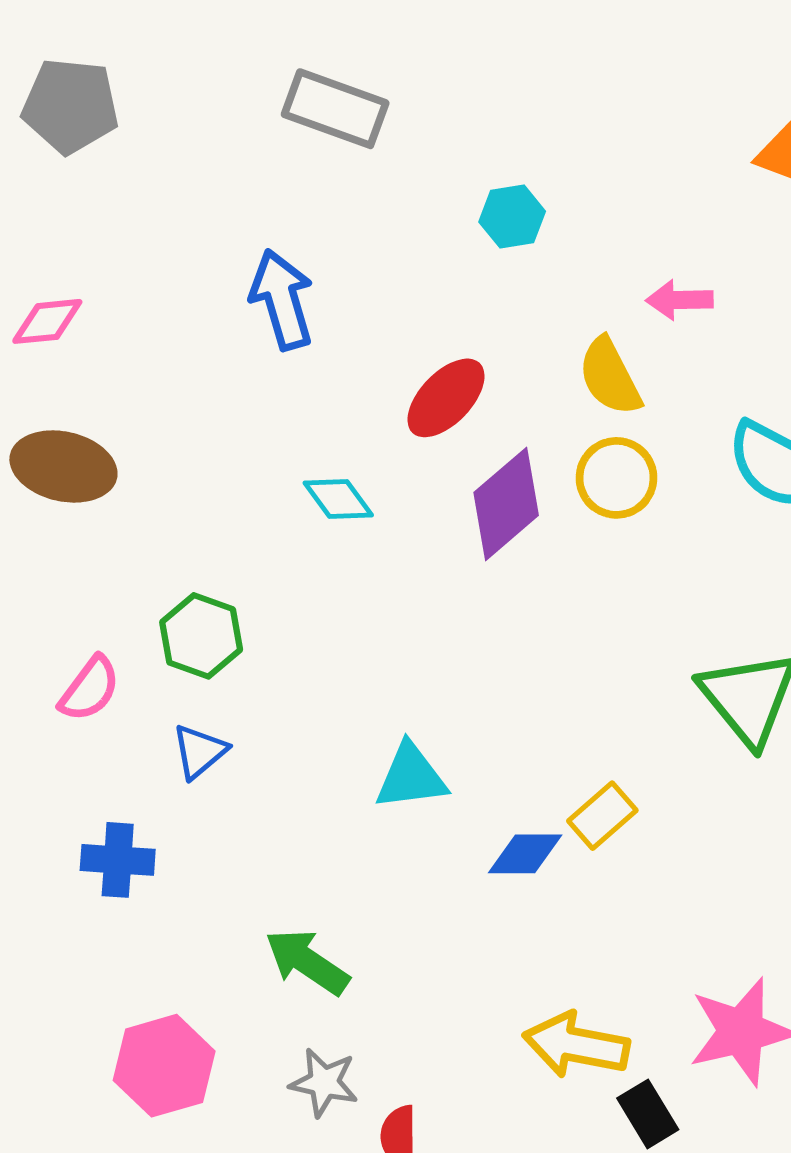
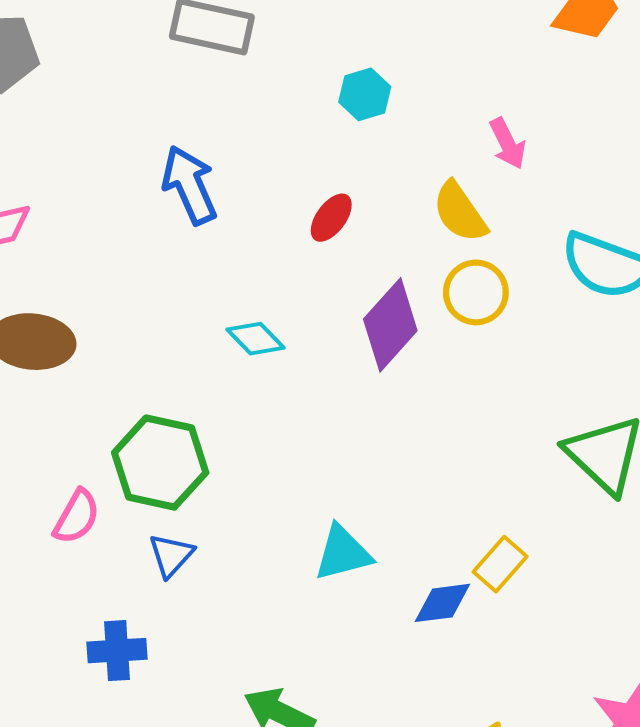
pink arrow: (679, 300) -> (507, 143), turned -108
red ellipse: (446, 398) -> (331, 218), moved, size x0.7
green hexagon: (201, 636) -> (160, 463), size x1.4

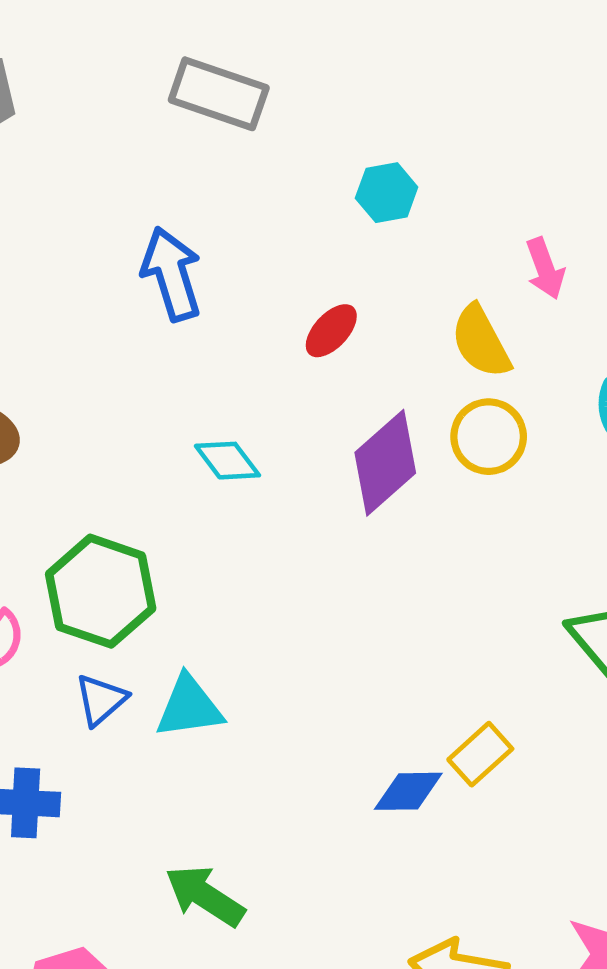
cyan triangle: (343, 553) -> (189, 707), moved

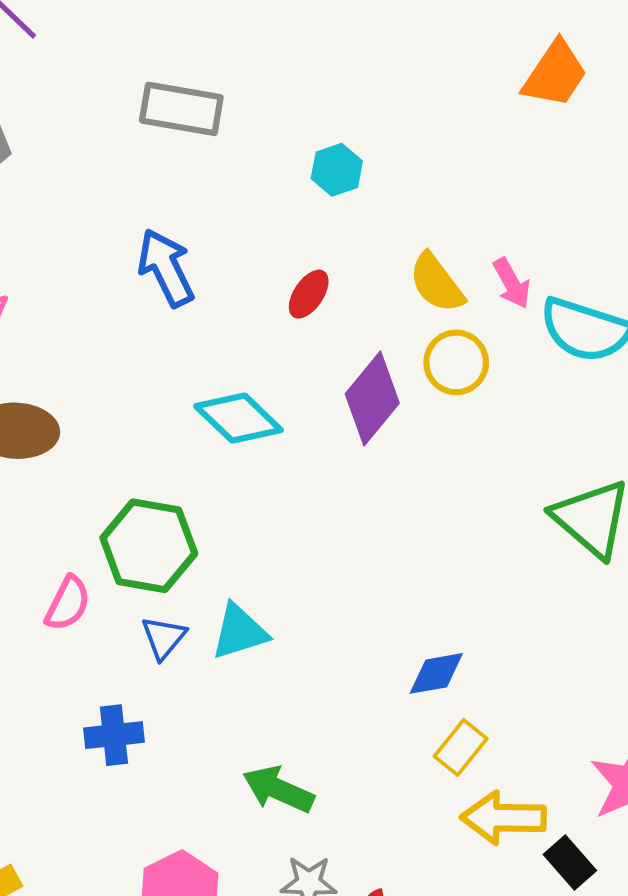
pink arrow: (545, 268) -> (512, 283), moved
cyan diamond: (227, 461) -> (238, 418), size x1.5
yellow rectangle: (480, 754) -> (461, 747), moved

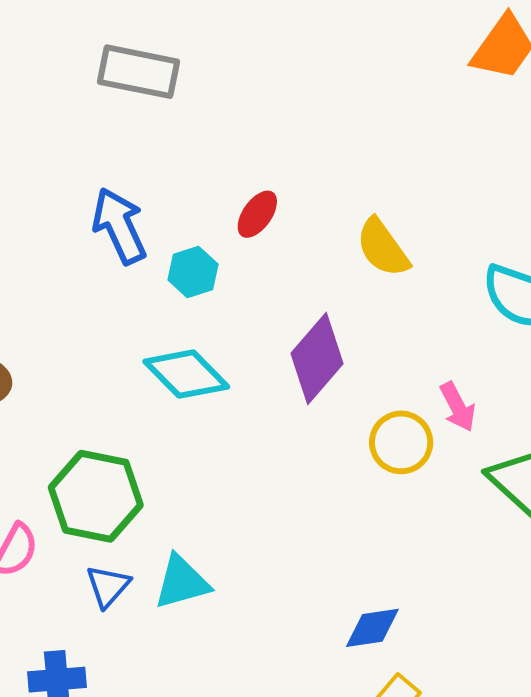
cyan hexagon: (337, 170) -> (193, 272), moved
pink arrow: (512, 283) -> (458, 407), moved
red ellipse: (309, 294) -> (257, 214), moved
yellow circle: (456, 362) -> (401, 442), moved

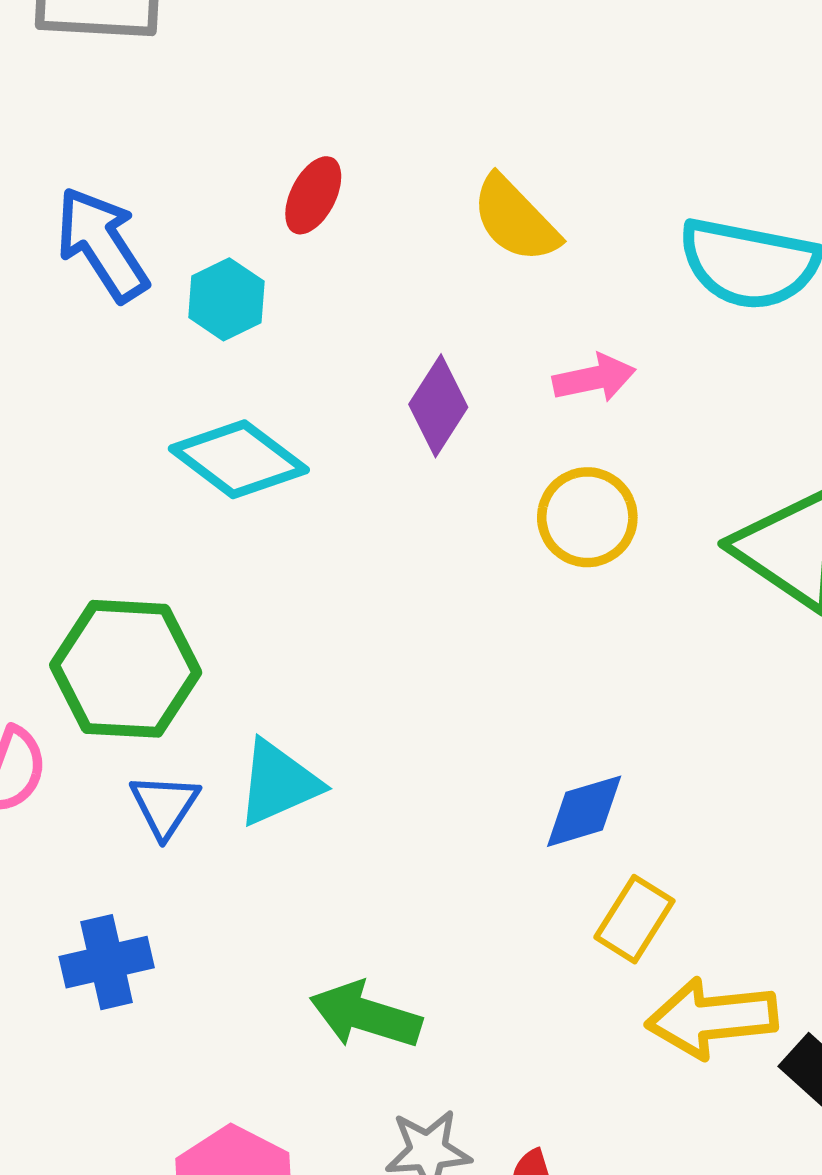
purple diamond: (317, 358) -> (438, 406), size x0.7
pink arrow: (458, 407) -> (594, 378), moved, turned -66

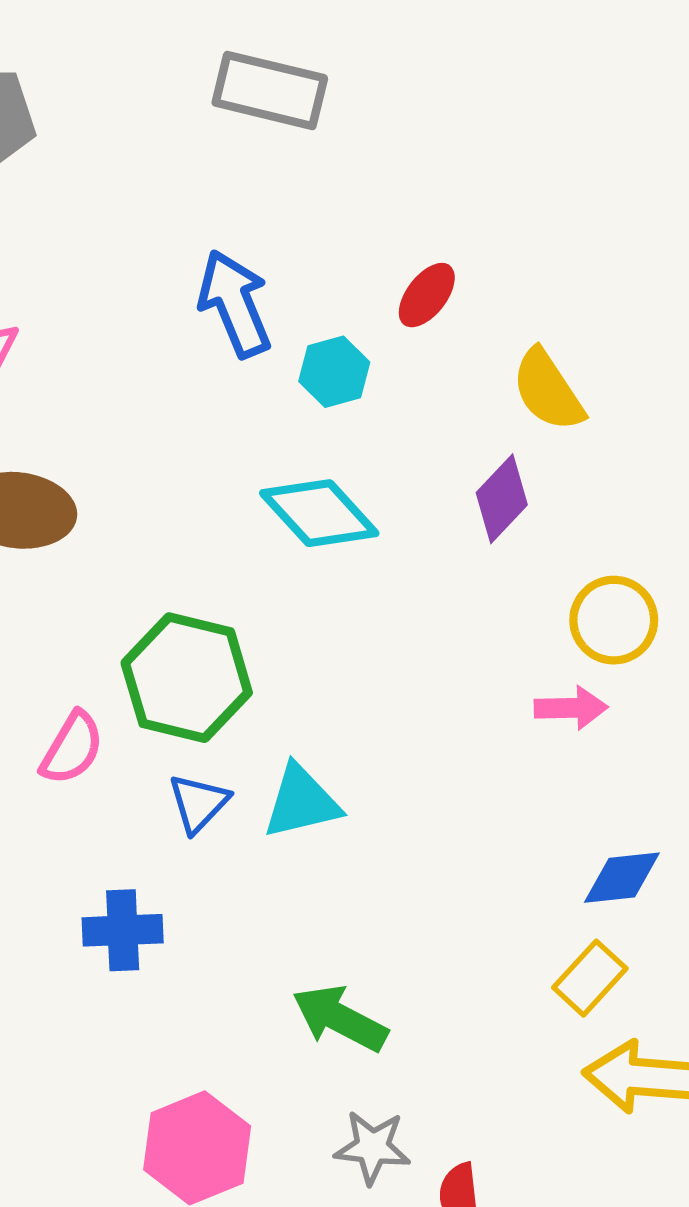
yellow semicircle: (515, 219) -> (548, 390), moved
pink arrow: (594, 378) -> (571, 708), moved
blue diamond: (584, 811) -> (622, 878), moved

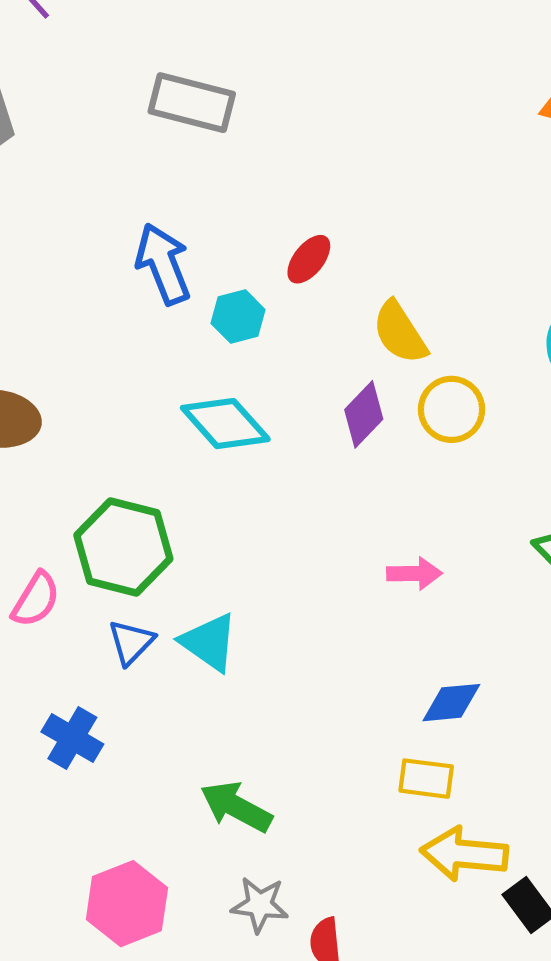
yellow circle: (614, 620) -> (452, 409), moved
cyan triangle: (301, 802) -> (209, 642), turned 48
blue cross: (123, 930) -> (72, 738), turned 32
yellow rectangle: (590, 978) -> (426, 779), turned 54

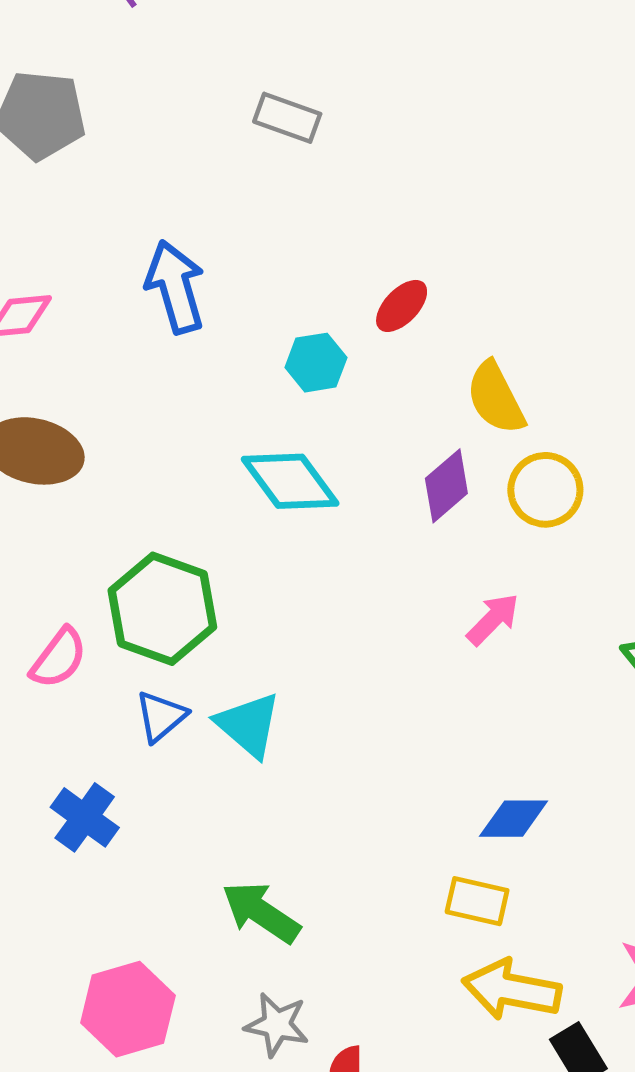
gray rectangle: (192, 103) -> (287, 118), size x0.7
blue arrow: (163, 264) -> (175, 287), moved
pink arrow: (414, 573) -> (493, 619), moved, turned -50

